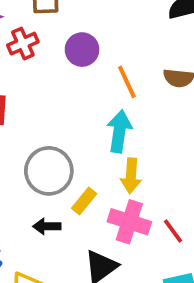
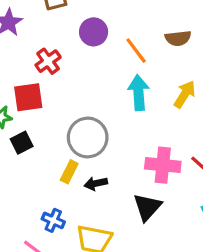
red cross: (23, 44) -> (48, 61), moved
yellow arrow: (131, 176) -> (185, 94), moved, turned -140
yellow rectangle: (84, 201) -> (69, 172), moved

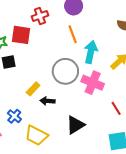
orange line: (136, 51) -> (73, 34), moved
gray circle: (88, 138) -> (65, 71), moved
pink cross: (163, 165) -> (93, 83), moved

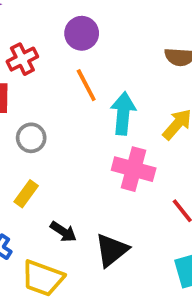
gray circle: (65, 71) -> (31, 138), moved, size x0.6
black arrow: (47, 101) -> (63, 232), moved, turned -144

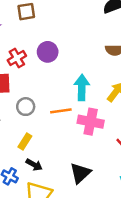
purple circle: (82, 33) -> (48, 52), moved
orange line: (86, 85) -> (61, 111), moved, turned -66
black arrow: (63, 232) -> (34, 165), moved

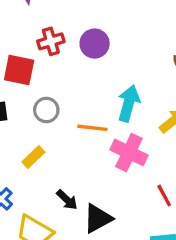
black arrow: (34, 165) -> (67, 200), moved

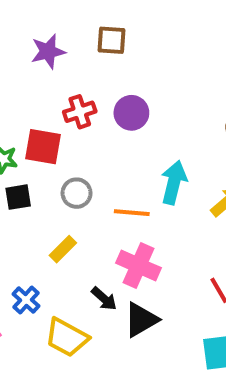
pink cross: (129, 152) -> (138, 265), moved

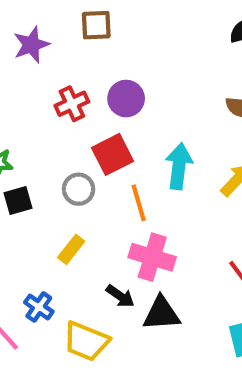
red square: (43, 147) -> (113, 154), moved, turned -30
orange line: (132, 213) -> (139, 203), turned 76
black triangle: (141, 320) -> (161, 314), turned 33

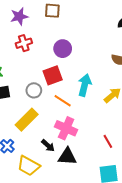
red cross: (72, 104) -> (24, 43), moved
orange line: (139, 203) -> (63, 101), turned -48
yellow rectangle: (71, 249) -> (27, 120), size x1.6

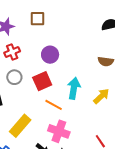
gray circle: (34, 90) -> (14, 77), moved

